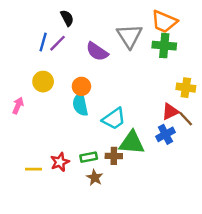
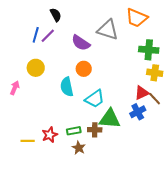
gray triangle: (129, 36) -> (108, 30), turned -40
green cross: (164, 46) -> (149, 50), moved
orange circle: (81, 86) -> (84, 69), moved

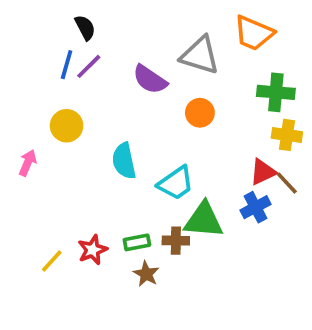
black semicircle: (56, 15) -> (85, 28), moved
orange circle: (84, 69) -> (200, 113), moved
yellow line: (28, 141) -> (52, 261), turned -48

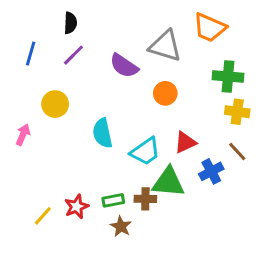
black semicircle: (85, 28) -> (70, 23), turned 30
blue line: (67, 65) -> (31, 54), moved
red triangle: (263, 172) -> (185, 142), moved

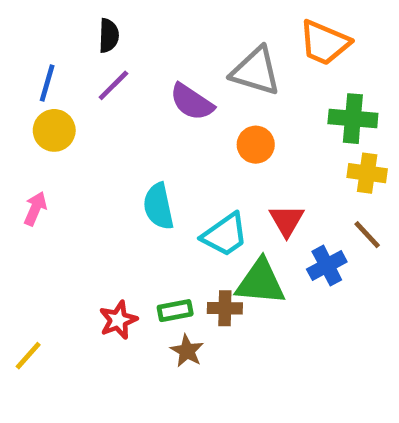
yellow circle: (55, 104) -> (54, 130), moved
red triangle: (185, 142) -> (287, 220), turned -35
yellow line: (43, 216) -> (28, 356), moved

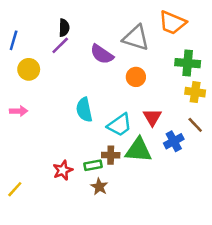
black semicircle: (109, 36) -> (64, 28), moved
blue line: (47, 83) -> (14, 40), moved
pink arrow: (35, 209) -> (19, 111), turned 66
brown cross: (225, 308) -> (111, 155), moved

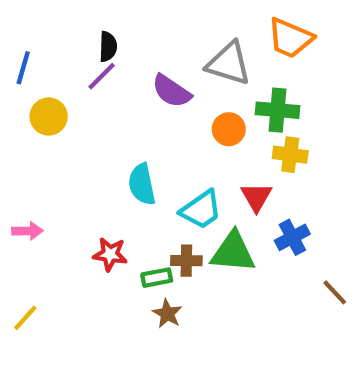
green cross: (188, 63) -> (277, 110), moved
yellow cross: (195, 92) -> (290, 155), moved
pink arrow: (19, 111) -> (27, 231), moved
brown line: (195, 125) -> (335, 292), moved
red star: (63, 170) -> (110, 254), moved, turned 30

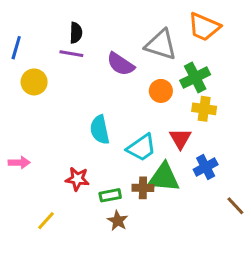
purple line: (102, 76) -> (71, 54), turned 55
green cross: (277, 110) -> (195, 77), turned -32
brown cross: (186, 261) -> (143, 188), moved
yellow line: (25, 318) -> (46, 221), moved

